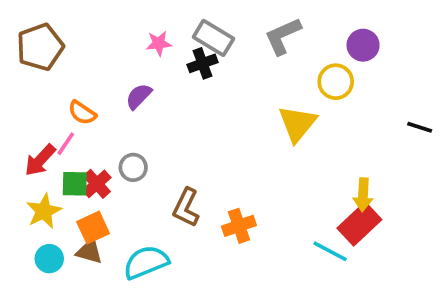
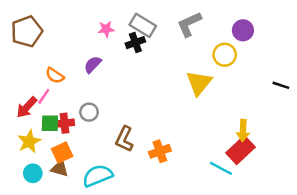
red cross: (97, 184) -> (65, 123), turned 36

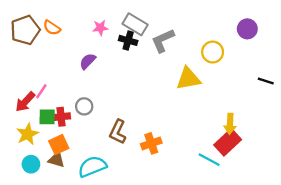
gray L-shape: (189, 24) -> (163, 40), moved
purple circle: (243, 30) -> (247, 29), moved
black cross: (135, 43) -> (128, 40), turned 36
orange semicircle: (55, 76) -> (52, 28), moved
yellow triangle: (199, 83) -> (188, 79), turned 40

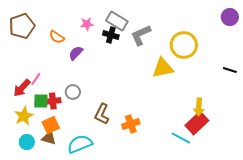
orange semicircle: (52, 28) -> (57, 37), moved
purple circle: (247, 29) -> (230, 17), moved
yellow circle: (213, 52) -> (184, 45), size x1.4

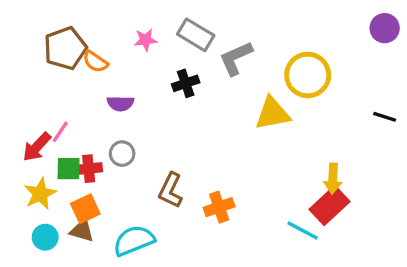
brown pentagon: (22, 26) -> (65, 48), moved
black cross: (111, 35) -> (186, 83), moved, turned -35
purple semicircle: (76, 53) -> (120, 103), moved, turned -133

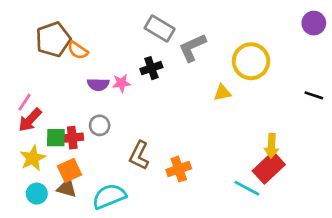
pink star: (145, 40) -> (121, 83), moved
yellow triangle: (273, 113) -> (222, 93), size x0.6
pink line: (60, 132) -> (25, 102), moved

